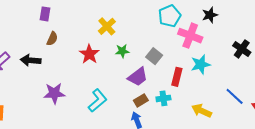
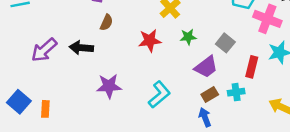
red star: (89, 54) -> (150, 40), turned 30

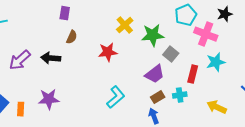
green star: (188, 37) -> (153, 35), moved, size x1.6
purple star: (109, 86) -> (49, 99), moved

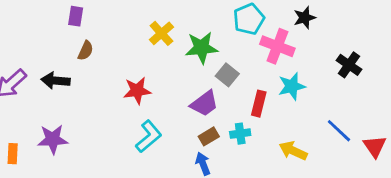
red star: (108, 52) -> (137, 91), moved

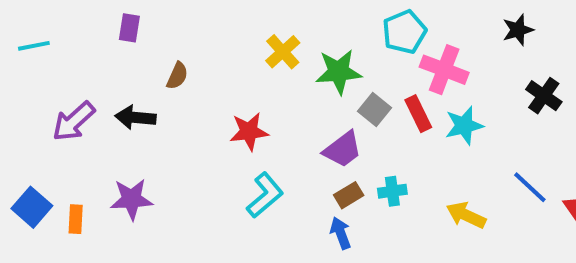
purple rectangle: (76, 16) -> (129, 28), moved
black star: (305, 18) -> (518, 30), moved
red rectangle: (259, 104) -> (418, 114), moved, turned -40

